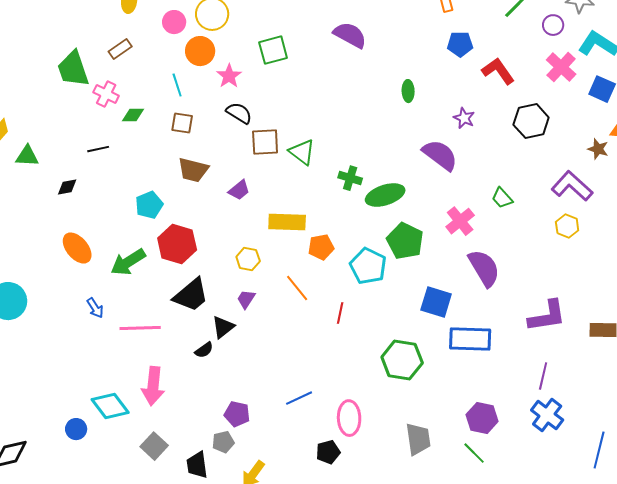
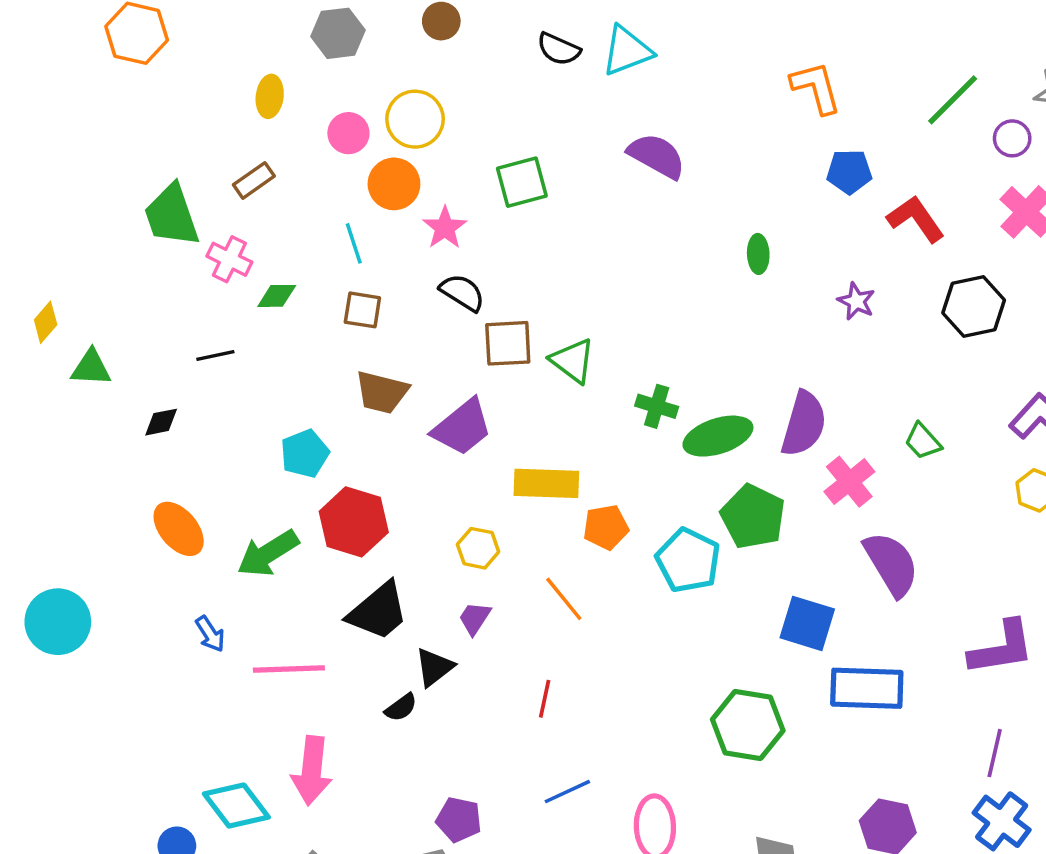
purple semicircle: (440, 155) -> (804, 424), moved, turned 69
purple trapezoid: (239, 190) -> (462, 427), size x1.6
red line: (340, 313) -> (545, 699), moved

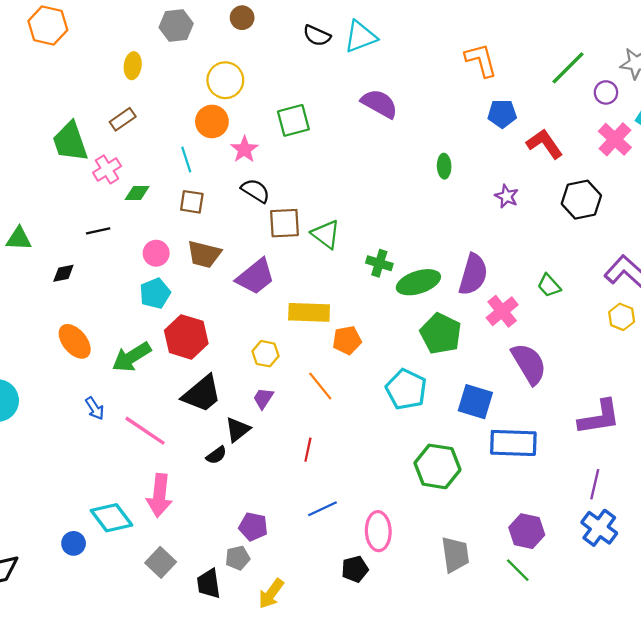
pink circle: (348, 133) -> (156, 253), moved
pink cross: (229, 259) -> (107, 169), turned 32
cyan pentagon: (688, 560) -> (406, 389), moved
pink line: (289, 669) -> (145, 431), turned 36

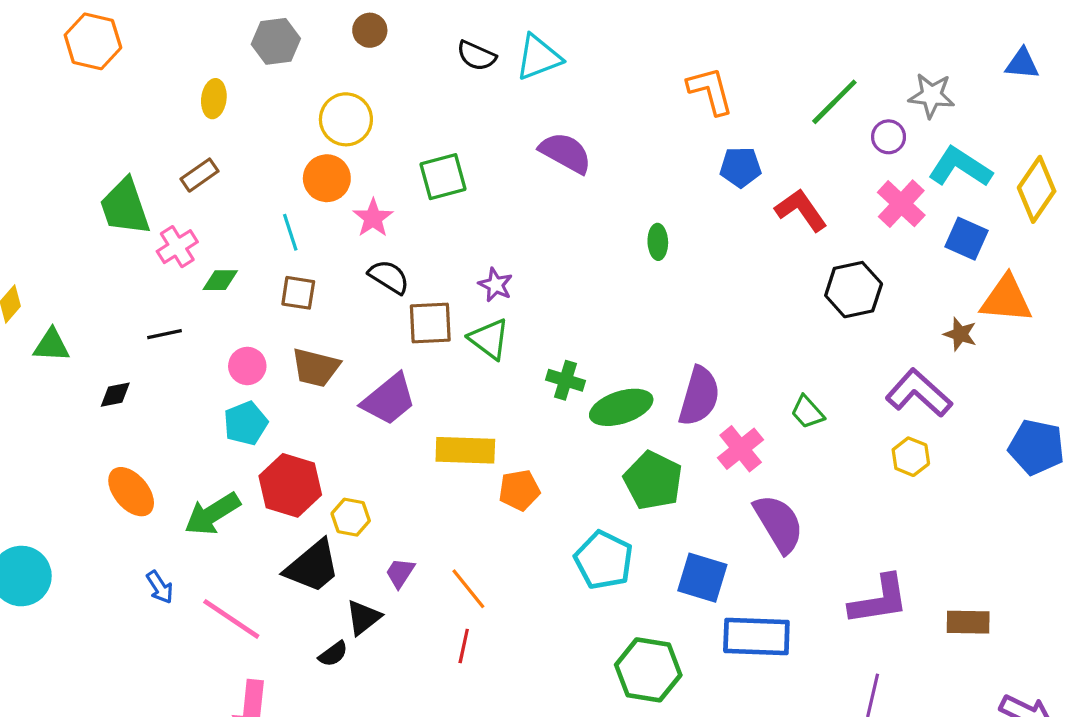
purple star: (507, 196) -> (496, 285), moved
yellow hexagon: (266, 354) -> (351, 517), moved
orange line: (320, 386) -> (468, 589), moved

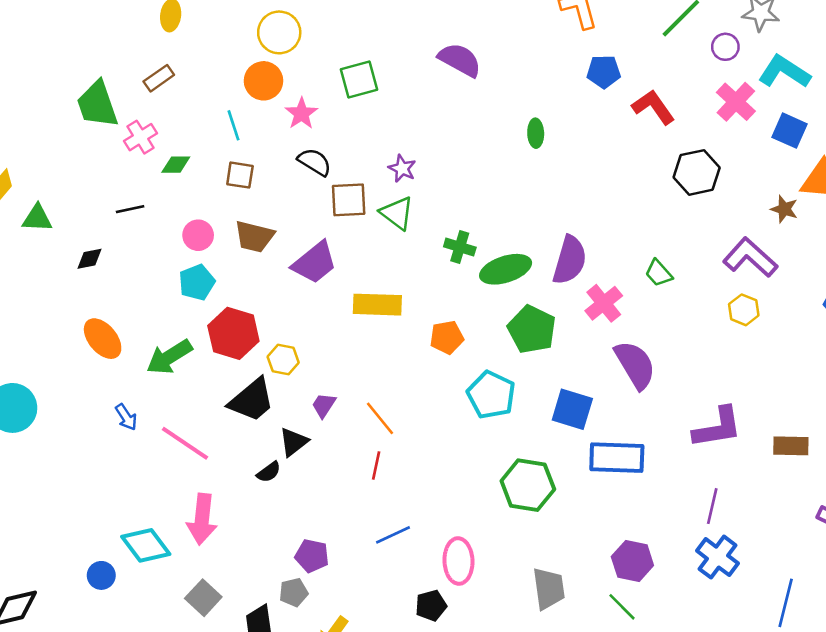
orange pentagon: (519, 490) -> (447, 337), moved

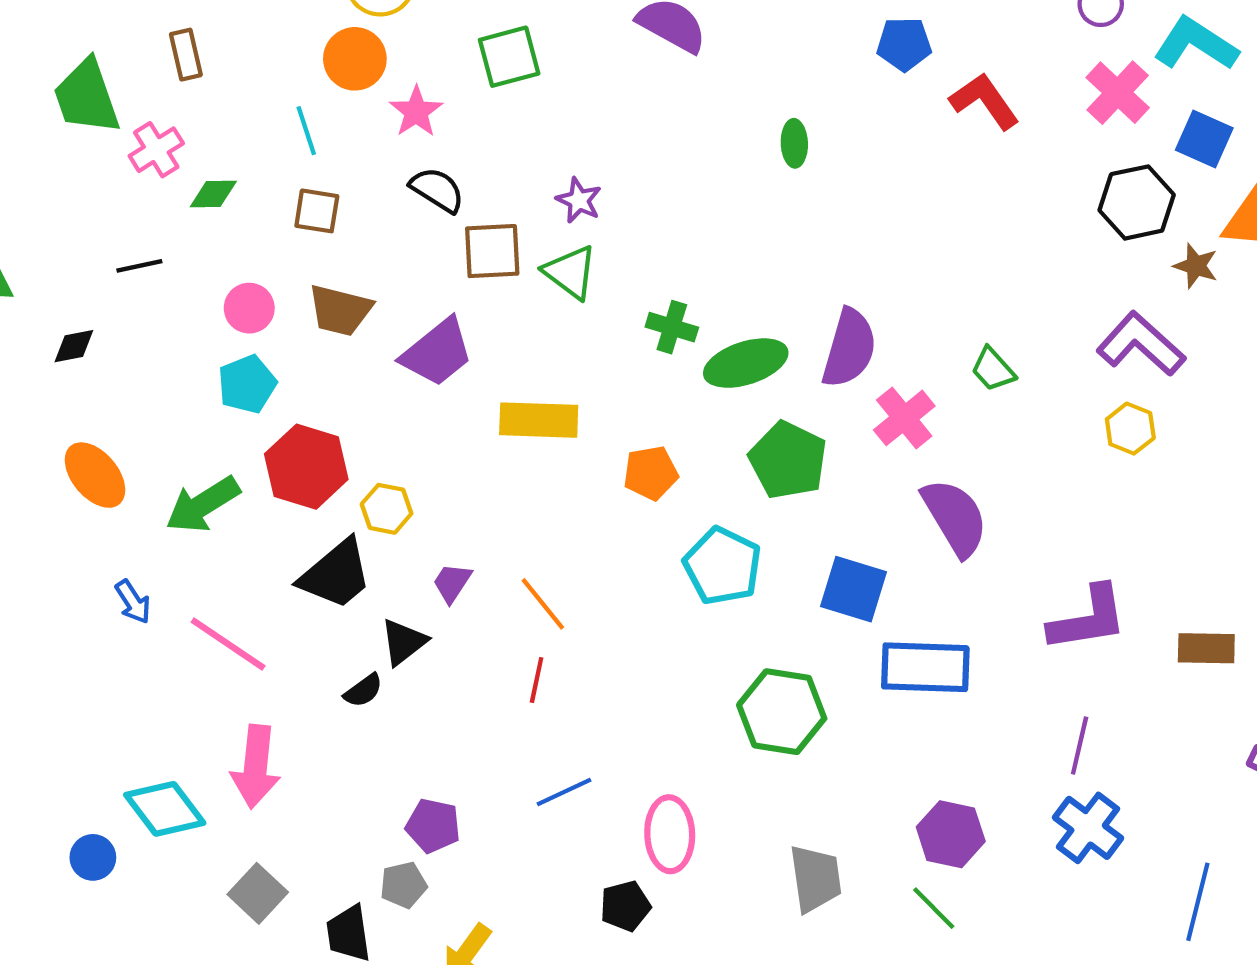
brown rectangle: (159, 78) -> (186, 55), turned -68
black hexagon: (697, 172) -> (1137, 202), moved

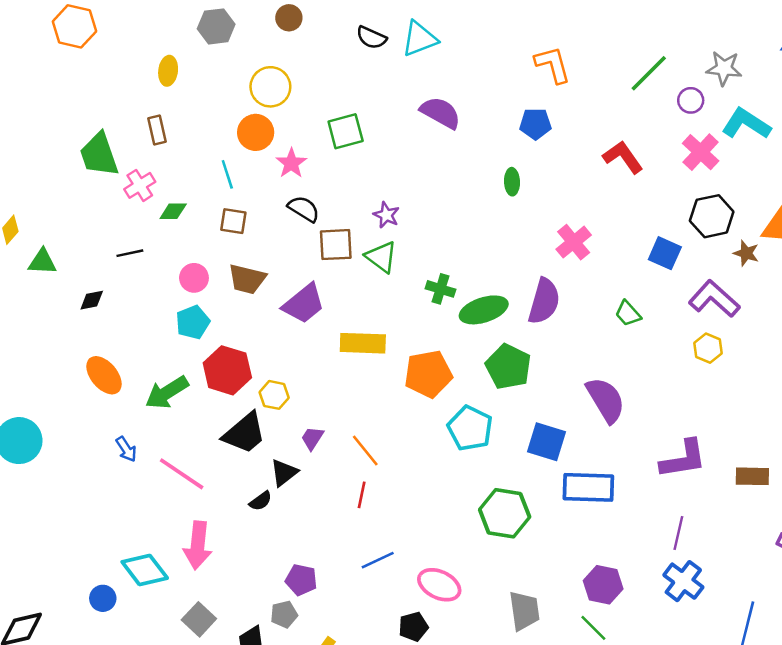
blue pentagon: (904, 44) -> (535, 124), moved
blue square: (1204, 139) -> (665, 253), moved
pink cross: (904, 418) -> (574, 242), moved
orange pentagon: (651, 473) -> (428, 374), size x1.5
pink ellipse: (670, 834) -> (439, 585), turned -63

